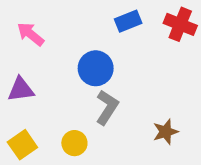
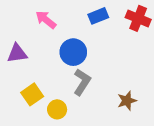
pink arrow: (31, 34) -> (46, 20), moved
purple triangle: (21, 89) -> (17, 53), moved
yellow square: (22, 145) -> (32, 94), moved

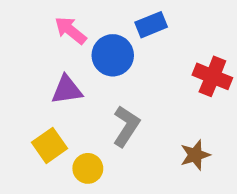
red cross: (138, 18) -> (212, 76), moved
blue circle: (73, 52) -> (113, 55), moved
purple triangle: (17, 53) -> (67, 90), moved

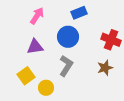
pink arrow: (71, 30) -> (37, 16), turned 84
blue circle: (113, 55) -> (68, 37), moved
brown star: (195, 155) -> (105, 68), moved

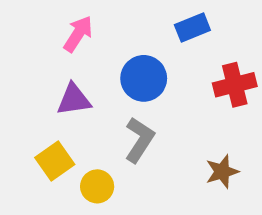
blue rectangle: (79, 13) -> (192, 28), moved
red cross: (111, 40) -> (235, 85), turned -36
brown star: (105, 68) -> (222, 172), moved

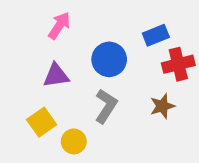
blue rectangle: (192, 28) -> (156, 35), moved
brown star: (222, 172) -> (162, 106), moved

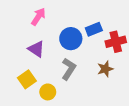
blue rectangle: (156, 35) -> (94, 29), moved
purple triangle: (56, 75) -> (36, 49), turned 42

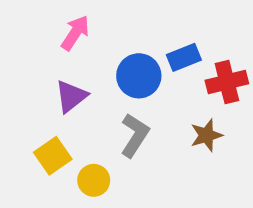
purple triangle: (36, 49) -> (71, 96), turned 48

